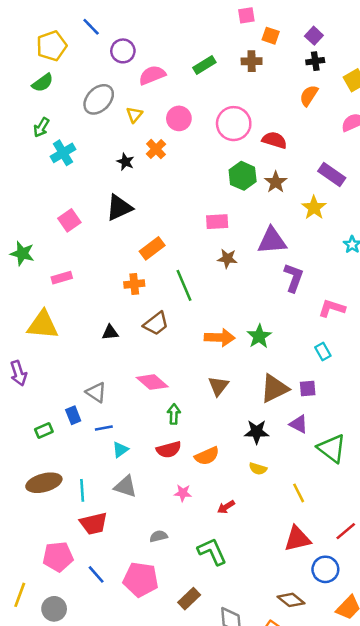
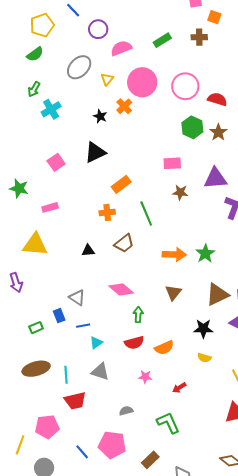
pink circle: (179, 118) -> (142, 82), size x1.5
blue line: (96, 574) -> (82, 452), moved
yellow line: (20, 595) -> (20, 445), moved

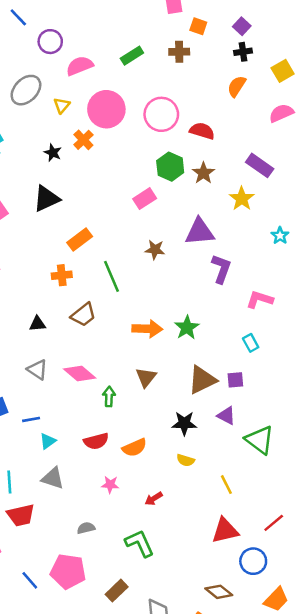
pink rectangle: (172, 163) -> (145, 199), moved, turned -30
gray triangle: (77, 298) -> (37, 370), moved
green arrow: (138, 315) -> (109, 396), moved

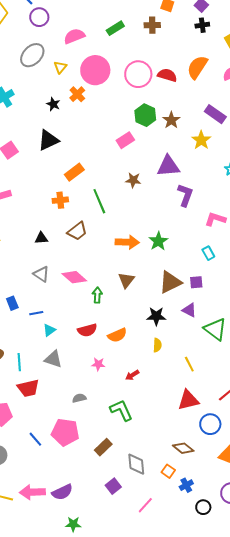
purple circle: (50, 42) -> (39, 17), moved
orange semicircle: (237, 86) -> (197, 67), moved, size x1.4
red semicircle: (202, 131) -> (167, 75), moved
yellow semicircle: (186, 460) -> (157, 345), turned -104

